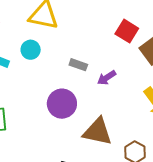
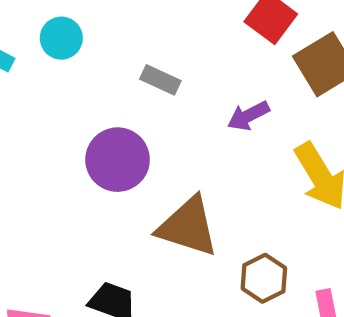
purple arrow: (107, 78) -> (248, 116), moved

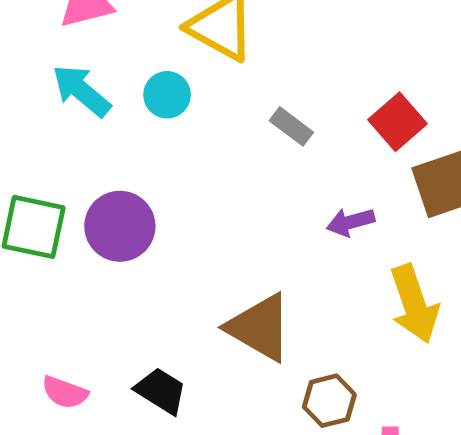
gray rectangle: (160, 80) -> (291, 126), moved
purple circle: (118, 160) -> (120, 226), moved

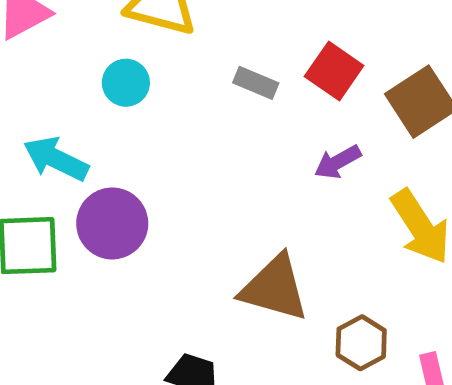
cyan arrow: (81, 91) -> (56, 159), moved
red square: (398, 122) -> (334, 71), moved

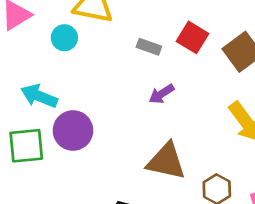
cyan circle: (126, 83) -> (64, 38), moved
purple arrow: (338, 162) -> (162, 94), moved

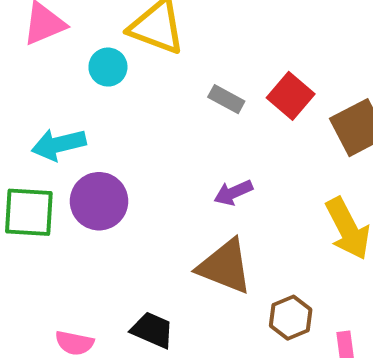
purple arrow: (162, 94) -> (233, 193), moved
cyan arrow: (39, 96) -> (59, 144), turned -45

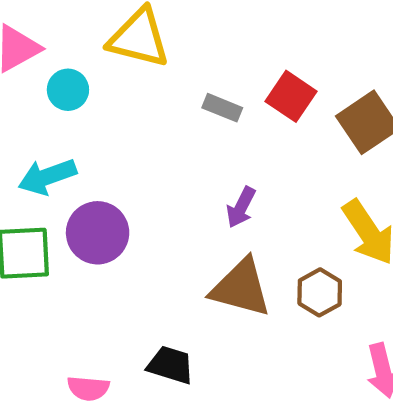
cyan circle: (108, 67) -> (68, 90), moved
purple arrow: (233, 193) -> (241, 207), turned -33
brown hexagon: (291, 318) -> (320, 292), moved

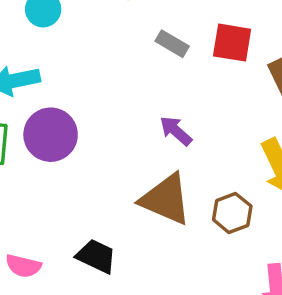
red square: (291, 96) -> (232, 43), turned -33
purple arrow: (241, 207) -> (176, 131), turned 96

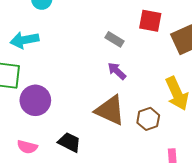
gray rectangle: (172, 44) -> (115, 39), moved
purple circle: (51, 135) -> (35, 100), moved

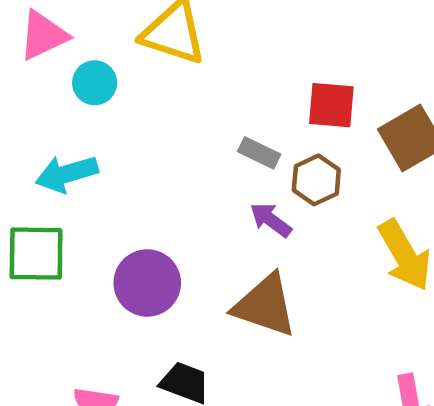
purple circle: (35, 100) -> (147, 283), moved
brown hexagon: (148, 119) -> (316, 180), moved

